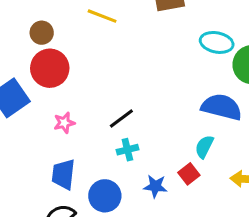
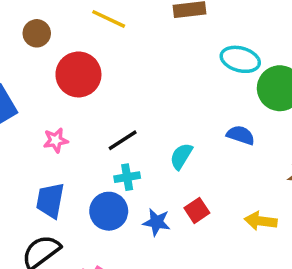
red circle: (50, 68) -> (78, 74), moved
blue semicircle: (222, 107) -> (241, 135), size x0.6
cyan semicircle: (204, 147) -> (181, 156), moved
blue circle: (105, 196) -> (109, 211), moved

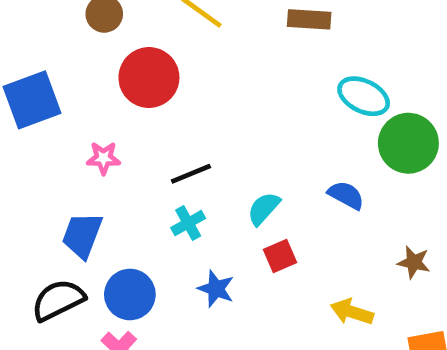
cyan cross: (127, 177) -> (188, 223), turned -30
red square: (197, 210) -> (280, 256), moved
blue circle: (109, 211) -> (130, 294), moved

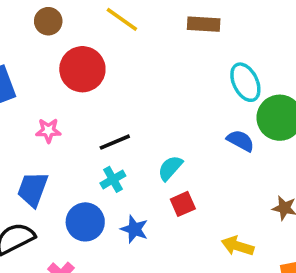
cyan ellipse: (364, 96) -> (245, 82), turned 39
blue semicircle: (346, 195) -> (240, 141), moved
blue circle: (130, 294) -> (85, 222), moved

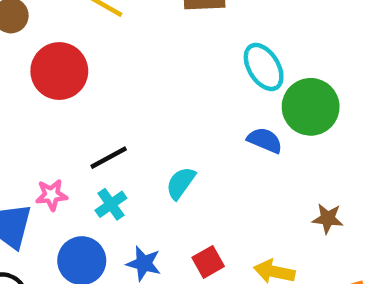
pink star: (48, 131) -> (51, 195), moved
red square: (183, 204) -> (208, 262), moved

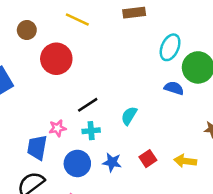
cyan ellipse: (264, 67) -> (170, 47), turned 60
cyan cross: (111, 204) -> (91, 131), turned 35

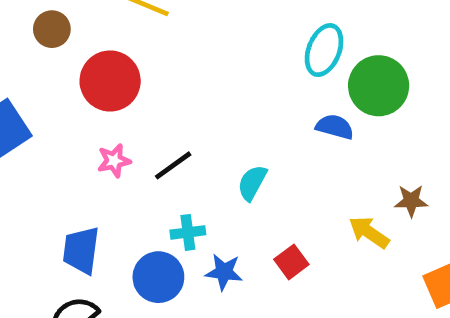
pink star: (58, 128) -> (114, 161), moved
cyan cross: (91, 131) -> (188, 232), moved
yellow arrow: (185, 161) -> (369, 232), moved, turned 30

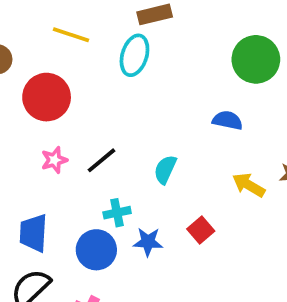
cyan ellipse: (324, 50) -> (134, 55), moved
green circle: (379, 86) -> (256, 59), moved
yellow arrow: (369, 232) -> (249, 185), moved

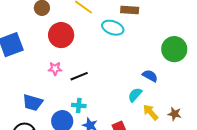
cyan ellipse: (134, 55) -> (113, 28), turned 75
cyan semicircle: (165, 169) -> (135, 95), moved
blue trapezoid: (33, 233) -> (33, 103), turned -95

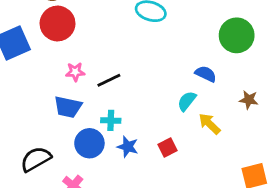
red circle: (61, 35) -> (58, 24), moved
blue trapezoid: (33, 103) -> (68, 107), moved
brown star: (175, 114) -> (249, 100), moved

